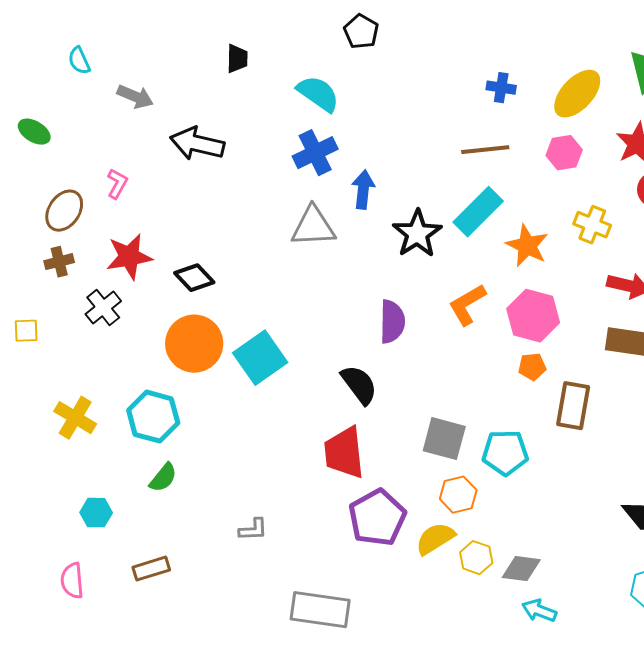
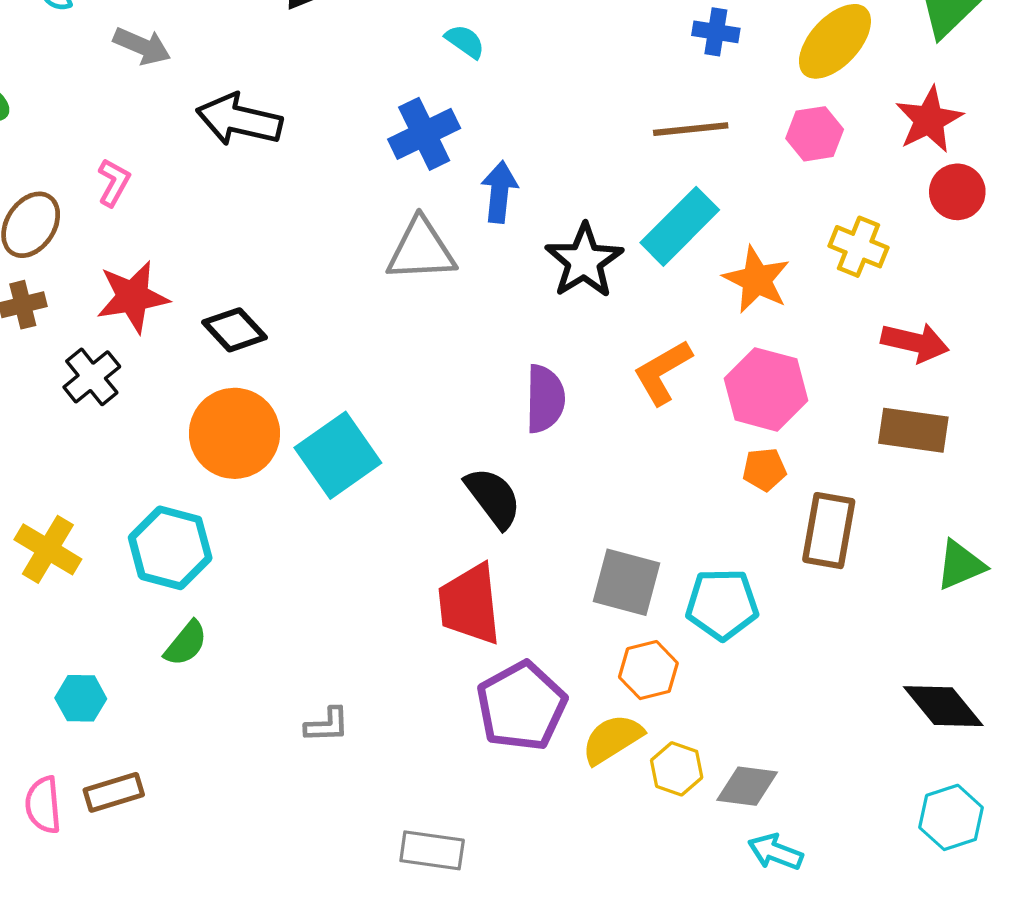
cyan semicircle: (318, 94) -> (465, 41), moved, size x0.6
brown rectangle: (151, 569) -> (114, 792), moved
gray rectangle: (320, 610) -> (432, 850), size x0.7

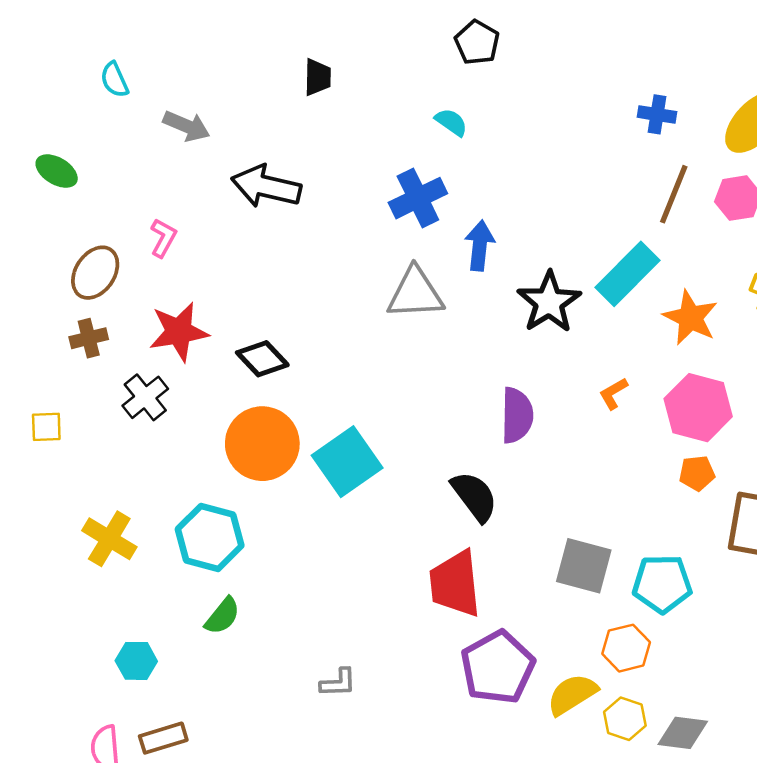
brown line: (691, 129) -> (674, 194), moved, turned -62
orange L-shape: (663, 372) -> (613, 393), size x0.6
orange hexagon: (648, 670) -> (626, 648), moved

